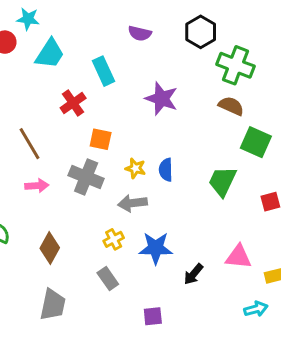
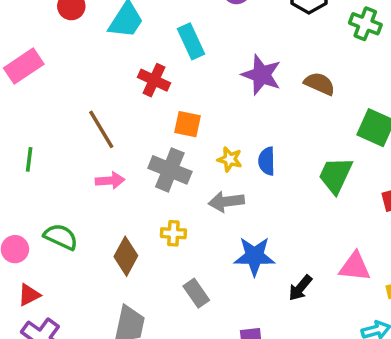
green cross: (235, 65) -> (365, 24), moved, size x0.7
red cross: (73, 103) -> (154, 80), turned -30
brown semicircle: (231, 106) -> (320, 84), moved
yellow cross: (114, 239) -> (173, 233), moved, turned 30

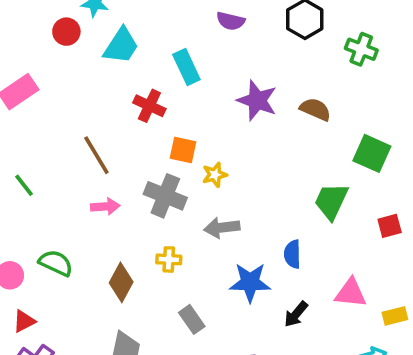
green line: (29, 159) -> (24, 185), turned -45
yellow star: (230, 159) -> (215, 175), moved, turned -30
blue semicircle: (267, 161) -> (292, 254), moved

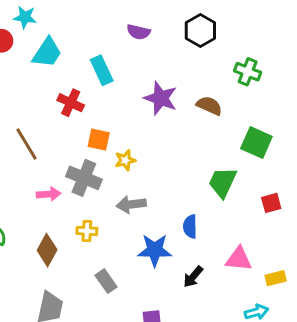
green cross: (361, 49) -> (248, 72), moved
pink arrow: (105, 206) -> (49, 194), moved

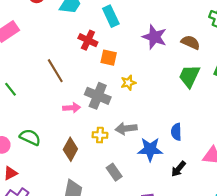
orange square: (99, 140) -> (109, 58), moved
green trapezoid: (223, 182) -> (189, 76), moved
gray arrow: (131, 204) -> (126, 129), moved

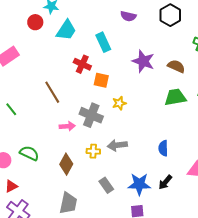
green trapezoid: (189, 76) -> (175, 97), turned 55
blue star: (150, 149) -> (139, 184), moved

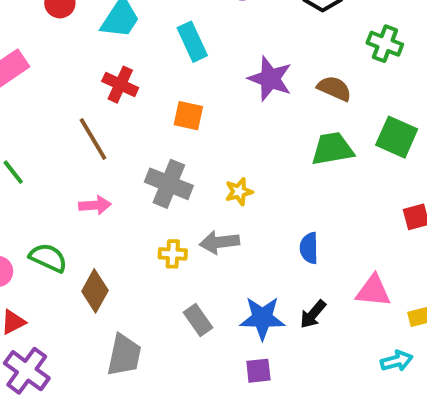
red cross: (82, 64) -> (120, 85), moved
yellow star: (119, 103) -> (239, 192), moved
pink arrow: (67, 126) -> (95, 205), moved
brown diamond: (66, 164) -> (95, 291), moved

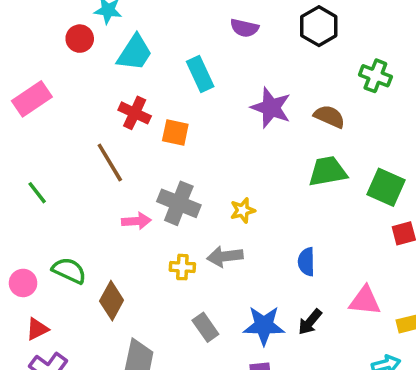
orange square: (188, 116) -> (175, 132), moved
green square: (397, 137) -> (386, 187), moved
pink arrow: (95, 205) -> (136, 221), moved

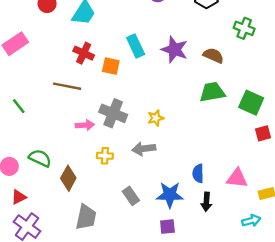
cyan rectangle: (200, 74) -> (136, 46), moved
brown line: (110, 163) -> (67, 86), turned -48
blue semicircle: (306, 262) -> (198, 173), moved
yellow cross: (182, 267) -> (105, 156), moved
black arrow: (310, 322) -> (206, 202), moved, turned -36

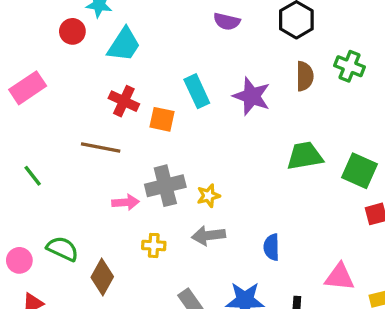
brown semicircle: (213, 55) -> (305, 76), moved, turned 66
gray cross: (113, 113) -> (165, 186), turned -36
yellow star: (156, 118) -> (208, 196), moved
blue semicircle: (198, 173) -> (272, 247), moved

